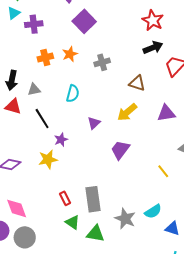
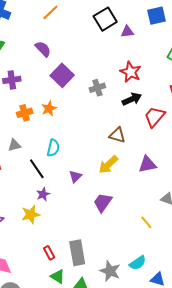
gray cross: (102, 62) -> (97, 88), moved
black line: (42, 119) -> (37, 169), moved

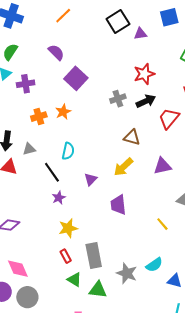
red star: (131, 72) -> (144, 74), turned 30
gray cross: (97, 88) -> (118, 99), moved
purple trapezoid: (103, 202) -> (118, 205), turned -40
yellow star: (31, 215) -> (68, 228), moved

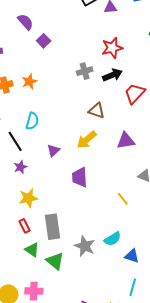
purple square: (76, 78) -> (44, 41), moved, size x0.6
green triangle: (98, 290) -> (55, 261), turned 30

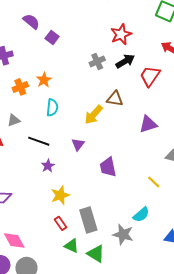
cyan semicircle: (32, 121) -> (52, 108), moved
yellow arrow: (87, 140) -> (94, 115), moved
black line: (15, 141) -> (39, 141), turned -30
cyan semicircle: (113, 239) -> (141, 215), moved

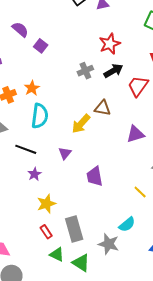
cyan semicircle: (52, 108) -> (40, 116), size x1.4

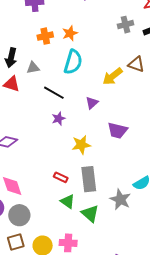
purple trapezoid: (95, 176) -> (117, 130), turned -75
yellow star: (46, 204) -> (81, 145), moved
red rectangle: (46, 232) -> (61, 177), turned -40

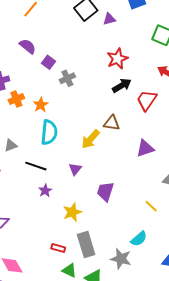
gray cross: (125, 25) -> (67, 78), moved
orange cross: (45, 36) -> (16, 99), moved
purple trapezoid: (117, 130) -> (105, 191), turned 105

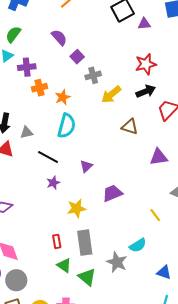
yellow arrow: (91, 139) -> (111, 95), moved
purple trapezoid: (105, 191) -> (112, 193), turned 40
red rectangle: (58, 248) -> (57, 241), turned 56

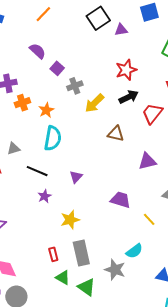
purple trapezoid: (112, 193) -> (120, 200), moved, turned 45

